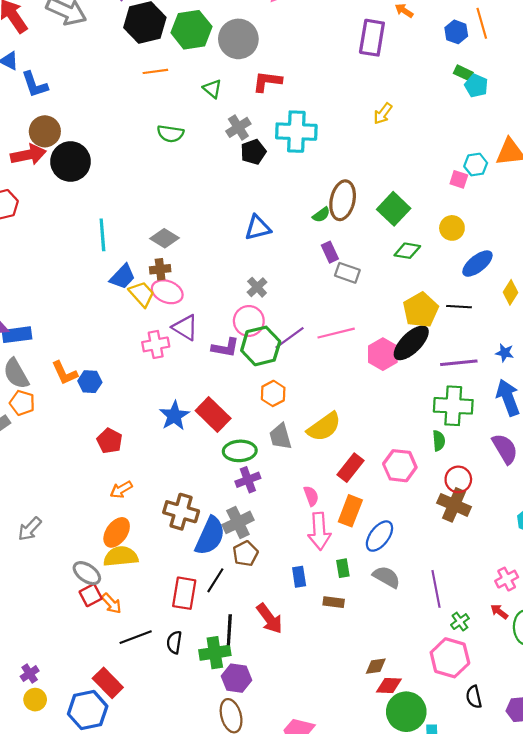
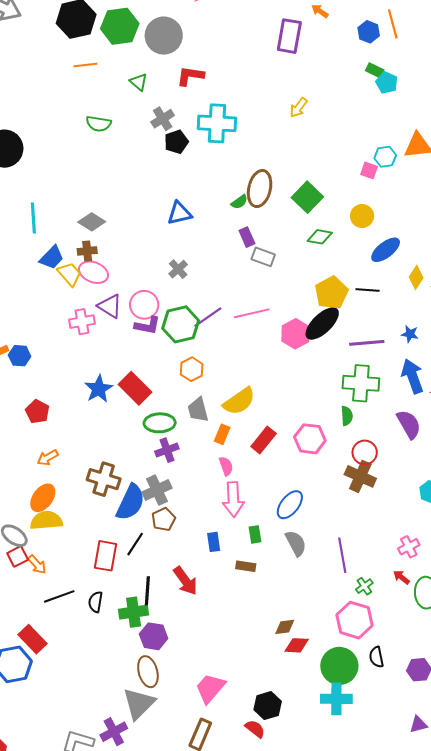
pink circle: (249, 321) -> (144, 305), moved
orange rectangle: (350, 511) -> (222, 434), moved, size x0.7
gray semicircle: (386, 577) -> (296, 543), turned 32
green circle: (406, 712) -> (339, 666), moved

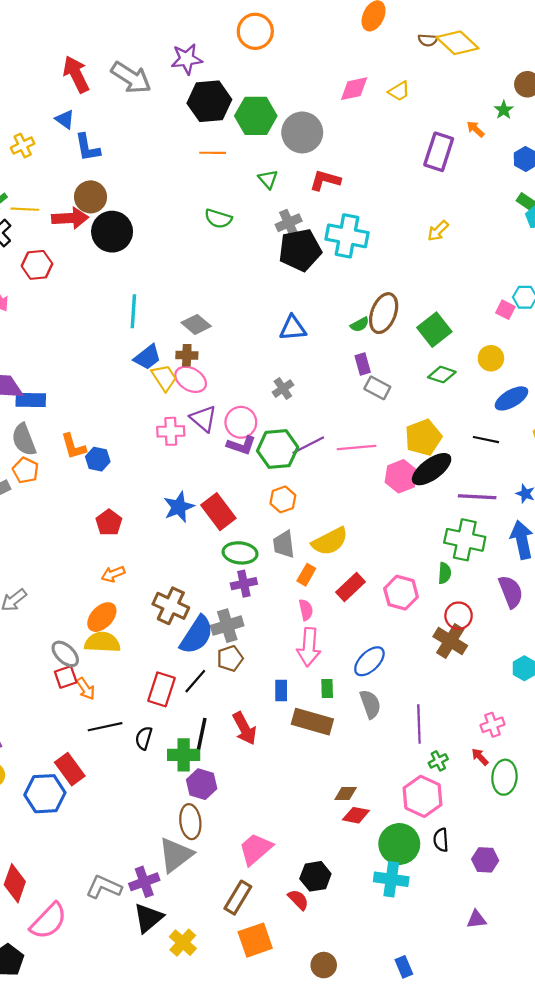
black pentagon: (176, 142) -> (300, 250), size x1.6
yellow pentagon: (332, 293) -> (423, 437), moved
brown rectangle: (246, 566) -> (312, 722), size x1.8

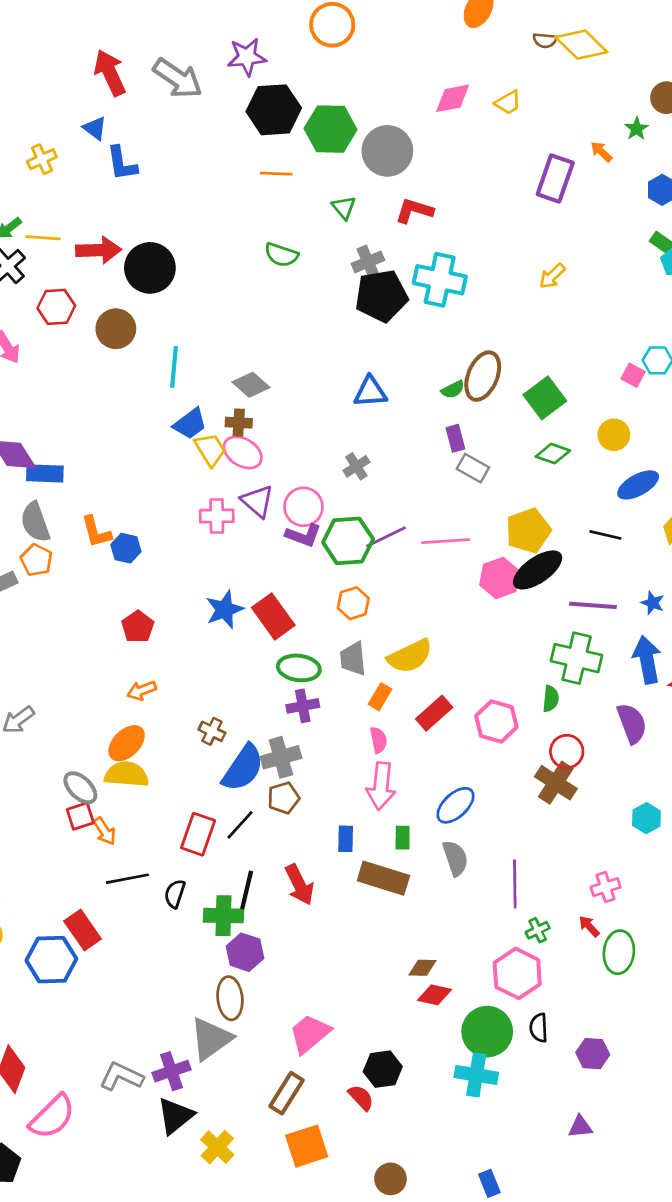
brown circle: (91, 197) -> (116, 329), moved
brown cross: (171, 606) -> (212, 731), size x0.6

